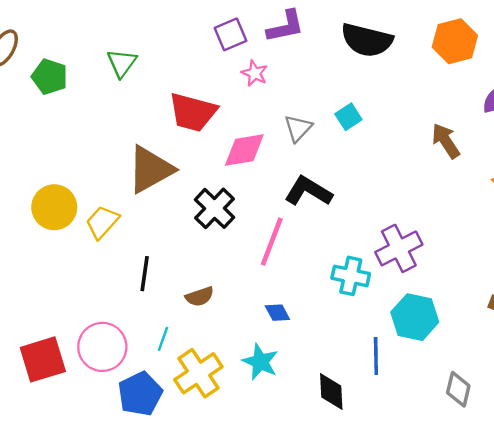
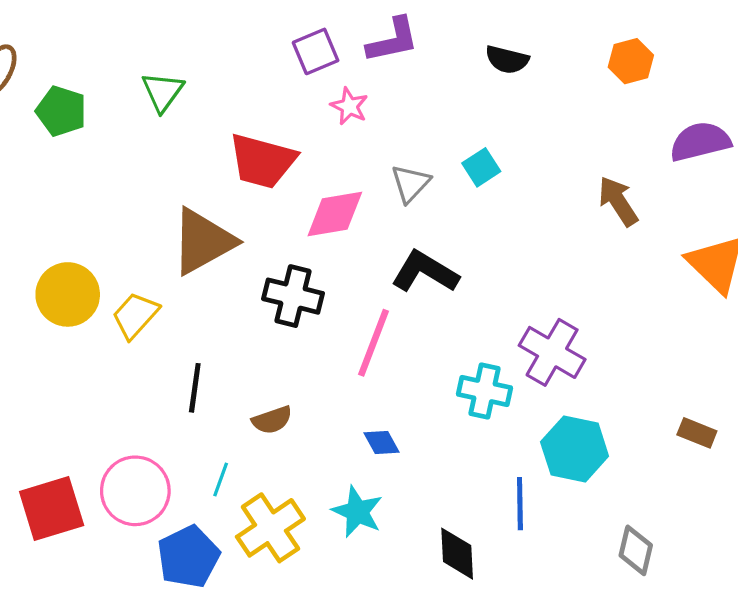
black semicircle: (367, 40) -> (507, 60), size x0.6
orange hexagon: (455, 41) -> (631, 61), size x0.7
black cross: (214, 208) -> (293, 296), turned -30
purple cross: (399, 248) -> (552, 352), turned -33

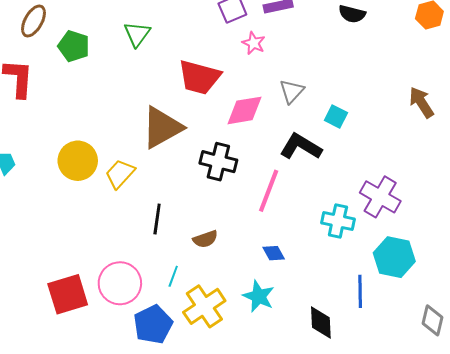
cyan square: (481, 167) -> (336, 116), moved, turned -30

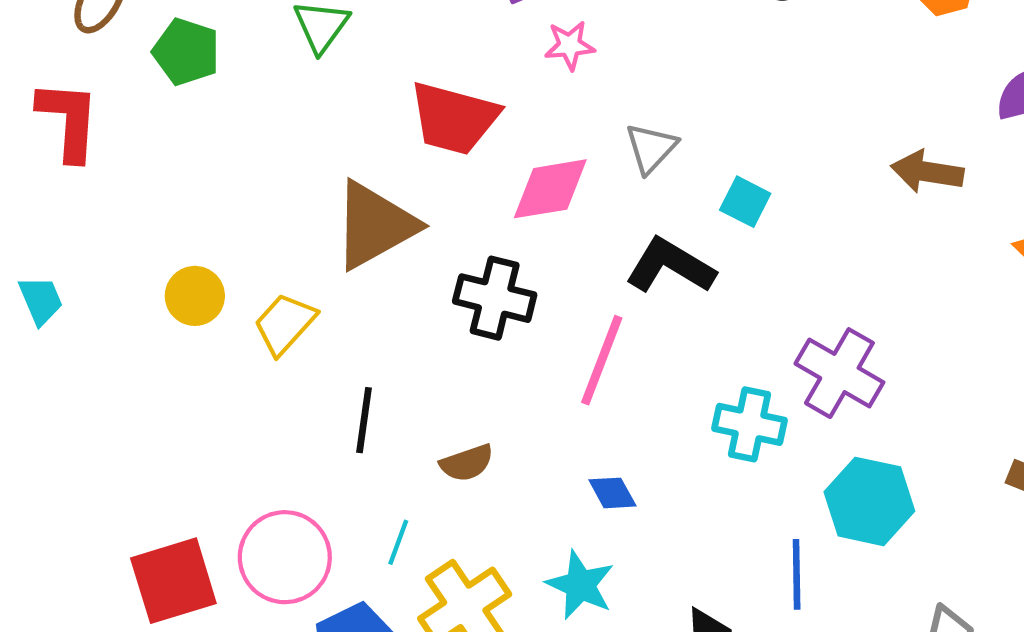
pink star: (254, 43) -> (570, 45), turned -30
brown arrow: (421, 102) -> (927, 172), turned -48
yellow circle: (78, 161) -> (195, 296), size x0.7

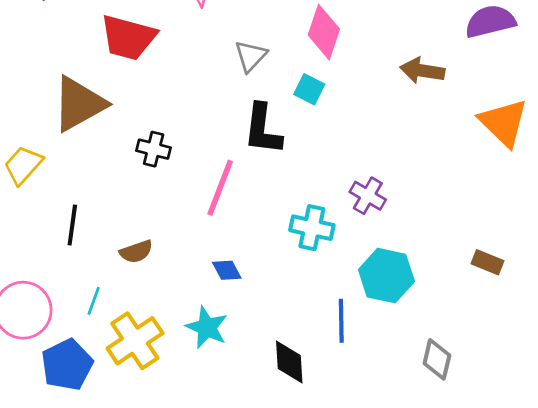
pink diamond: (550, 189) -> (324, 32), moved, turned -62
black L-shape: (670, 266) -> (263, 129), turned -114
black cross: (495, 298) -> (154, 149), size x0.7
purple cross: (839, 373) -> (368, 196), size x0.7

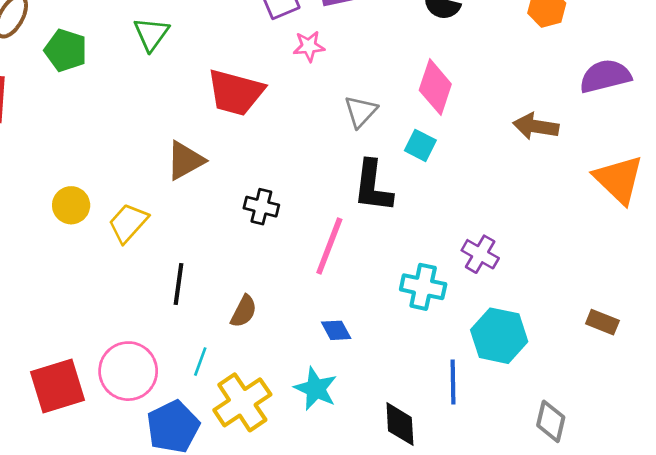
brown triangle: (79, 104) -> (185, 160), size x0.7
brown semicircle: (136, 252) -> (244, 311), turned -44

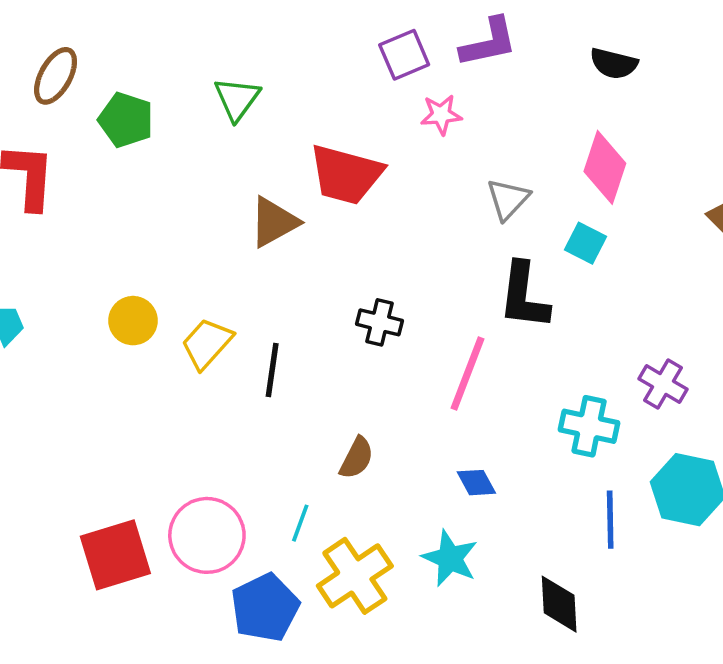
brown triangle: (185, 160) -> (274, 222), moved
black line: (178, 284) -> (272, 370), moved
blue line: (453, 382) -> (610, 520), moved

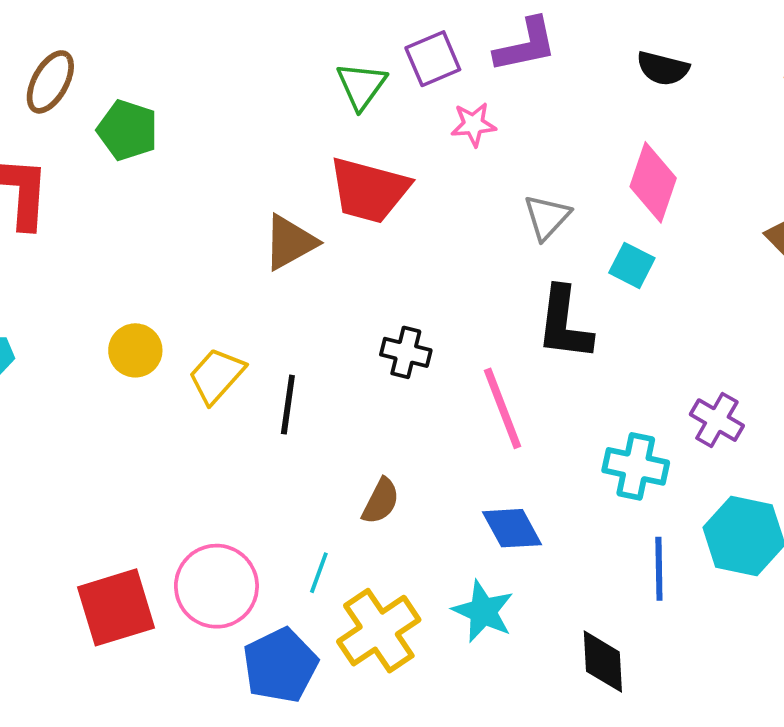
green triangle: (237, 99) -> (361, 86), moved
pink line: (468, 373) -> (502, 408), turned -42
blue diamond: (476, 483) -> (512, 528), size x1.4

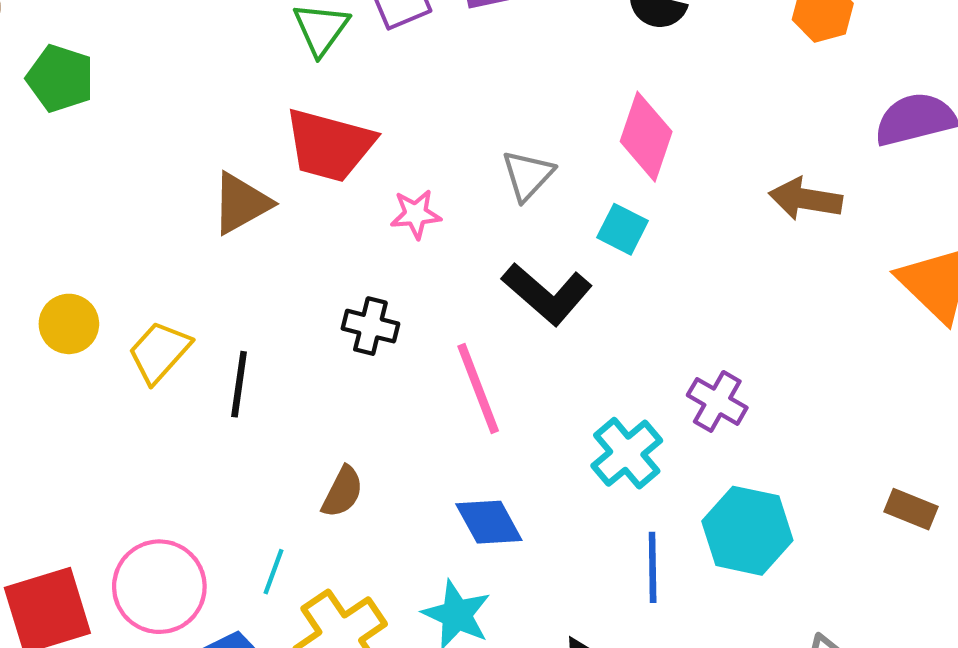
pink star: (473, 124) -> (416, 214), moved
black L-shape: (564, 323) -> (547, 294), turned -56
cyan cross: (636, 466) -> (627, 453), turned 38

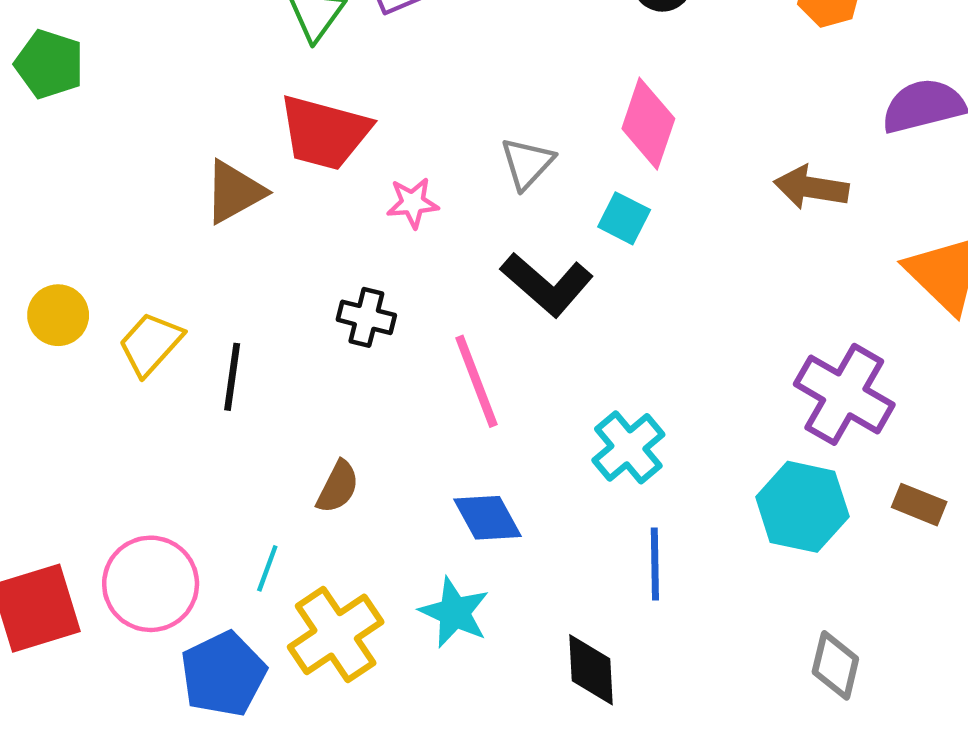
purple cross: (717, 401) -> (844, 394), moved, size x1.6
cyan hexagon: (747, 531) -> (802, 507), moved

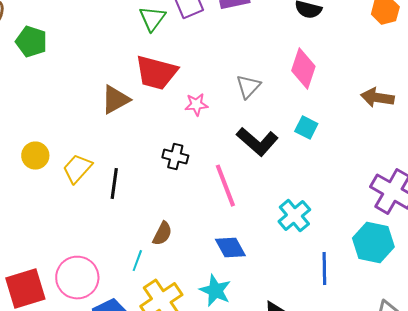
cyan square: (624, 218) -> (306, 128), moved
blue line: (655, 564) -> (324, 269), moved
cyan line: (267, 568) -> (137, 261), moved

